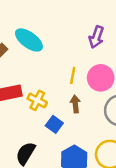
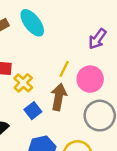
brown arrow: (75, 104) -> (59, 97), size x1.5

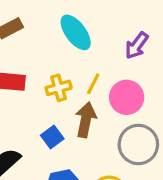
cyan ellipse: (32, 23) -> (76, 32), moved
yellow cross: (23, 83) -> (59, 88), moved, turned 30

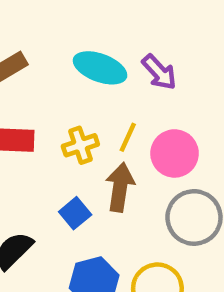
cyan ellipse: (76, 32) -> (100, 68), turned -30
purple arrow: (137, 46) -> (159, 72), moved, turned -76

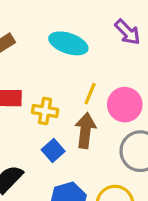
purple arrow: (159, 72) -> (127, 32), moved
yellow cross: (80, 145) -> (45, 111), moved, turned 30

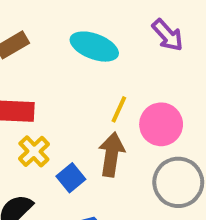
yellow cross: (45, 111) -> (34, 151), moved, turned 35

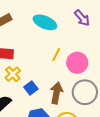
brown arrow: (112, 155) -> (56, 93), moved

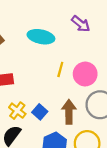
yellow cross: (13, 74) -> (17, 111), moved

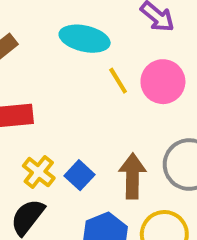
yellow line: (60, 69) -> (118, 81), moved, turned -48
pink circle: (85, 74) -> (163, 82), moved

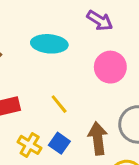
yellow line: (118, 81) -> (59, 104), moved

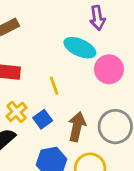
purple arrow: (100, 21) -> (97, 18), moved, turned 30
cyan ellipse: (49, 44) -> (80, 48), moved

